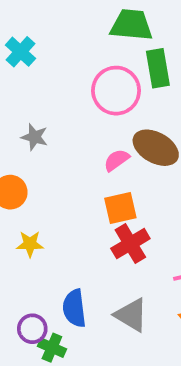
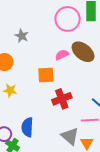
orange square: (120, 208) -> (46, 75), moved
gray triangle: (131, 315) -> (70, 136), moved

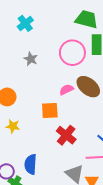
gray star: (22, 36) -> (31, 59), moved
red cross: (62, 99) -> (66, 135), turned -30

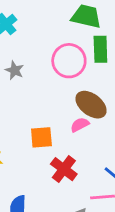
pink semicircle: (66, 90) -> (80, 125), moved

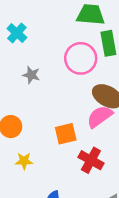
pink semicircle: (80, 125) -> (100, 117), size x1.5

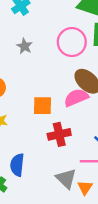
red cross: (91, 160) -> (59, 134), turned 35

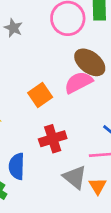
orange square: (43, 106) -> (40, 95), turned -30
red cross: (59, 134) -> (53, 139), moved

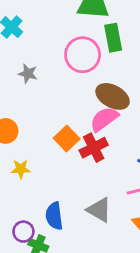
red cross: (53, 139) -> (94, 148), moved
gray triangle: (75, 177) -> (99, 210), moved

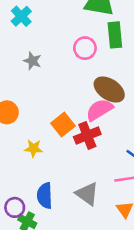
pink circle: (83, 55) -> (85, 48), size x0.7
yellow star: (21, 169) -> (33, 148), moved

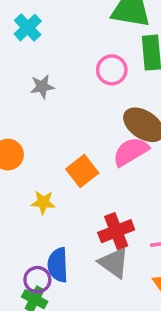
gray star: (32, 61) -> (42, 87), turned -30
red cross: (87, 135) -> (116, 231), moved
purple circle: (15, 207) -> (37, 280), moved

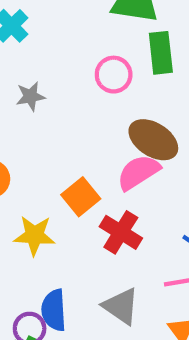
yellow star: (43, 202) -> (35, 235), size x1.4
red cross: (116, 231) -> (121, 232), moved, turned -36

